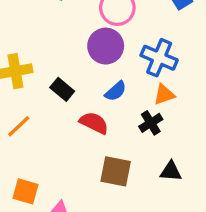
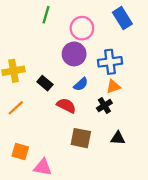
blue cross: (159, 58) -> (110, 62), turned -30

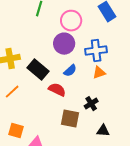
black rectangle: (45, 83) -> (38, 70), size x1.5
black cross: (104, 106) -> (91, 104), moved
black triangle: (118, 138) -> (103, 131), moved

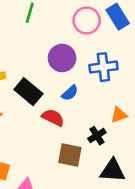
pink circle: (71, 21) -> (87, 20), moved
orange triangle: (99, 73) -> (119, 115), moved
black triangle: (103, 131) -> (112, 171), size x1.5

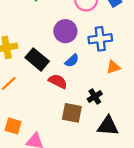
orange triangle: (119, 115) -> (113, 67), moved

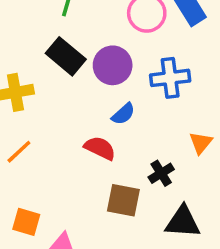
black rectangle: (37, 59) -> (66, 56), moved
orange triangle: (113, 67) -> (201, 143), moved, turned -32

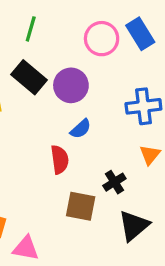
blue cross: (170, 78) -> (143, 106), moved
red semicircle: (100, 148) -> (60, 159), turned 56
black triangle: (183, 222) -> (134, 226), turned -44

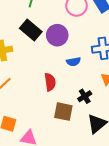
blue semicircle: (81, 129) -> (73, 62), moved, turned 32

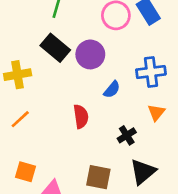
blue semicircle: (73, 62) -> (112, 90), turned -40
brown square: (63, 112) -> (98, 177), moved

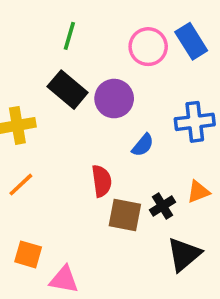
orange triangle: (156, 112) -> (198, 192), moved, turned 30
brown square: (98, 177) -> (125, 215), moved

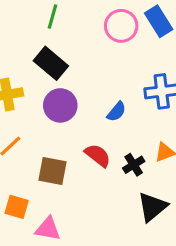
purple circle: (114, 99) -> (60, 105), moved
red semicircle: (102, 181) -> (98, 155), moved, turned -44
brown square: (125, 215) -> (52, 171), moved

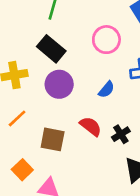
pink circle: (121, 26) -> (106, 40), moved
orange square: (17, 207) -> (22, 170), turned 30

